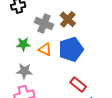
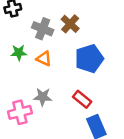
blue pentagon: (71, 49) -> (89, 59), moved
gray star: (24, 71) -> (43, 97), moved

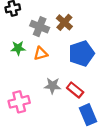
orange triangle: (44, 59) -> (41, 53), turned -40
gray star: (43, 97) -> (53, 86), moved

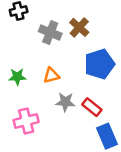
green star: (18, 48) -> (17, 77), moved
orange triangle: (41, 53) -> (51, 75), moved

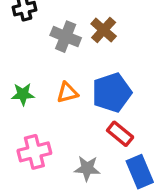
blue pentagon: (99, 64) -> (112, 93), moved
gray star: (65, 102) -> (87, 168), moved

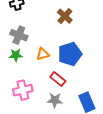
gray cross: (66, 37) -> (19, 35), moved
red rectangle: (120, 134) -> (58, 79), moved

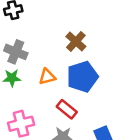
brown cross: (65, 16) -> (76, 41), moved

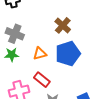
red rectangle: (67, 109) -> (42, 80), moved

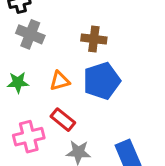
brown cross: (63, 25) -> (94, 39), turned -35
gray cross: (15, 34) -> (30, 34), moved

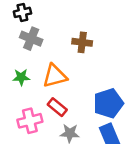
orange triangle: (60, 81) -> (55, 76), size x1.5
blue pentagon: (102, 81) -> (108, 103), moved

